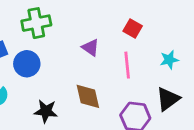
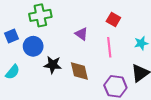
black star: (46, 111) -> (53, 65), moved

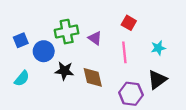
green cross: (40, 15) -> (67, 32), moved

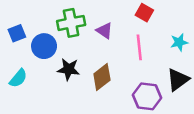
brown diamond: (93, 77) -> (102, 77), turned 65

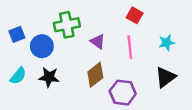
purple triangle: (105, 31) -> (98, 41), moved
black star: (68, 69) -> (49, 77), moved
purple hexagon: (147, 96) -> (123, 93), moved

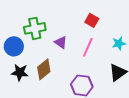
pink line: (130, 47) -> (88, 47), turned 30
brown diamond: (95, 75) -> (44, 69), moved

